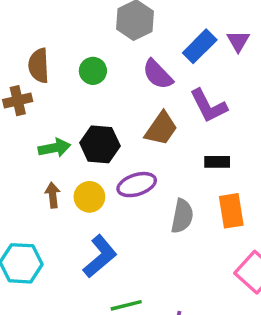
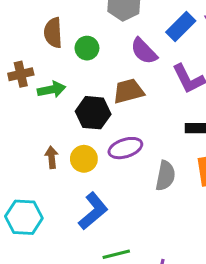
brown semicircle: (39, 66) -> (53, 33), moved
brown trapezoid: (161, 129) -> (129, 91), moved, turned -140
green arrow: (54, 148) -> (52, 90), moved

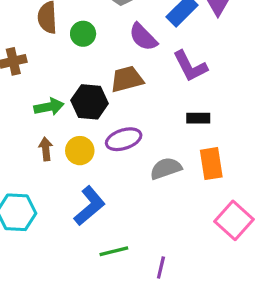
green arrow: (52, 90) -> (49, 107), moved
gray semicircle: (165, 176) -> (166, 168), turned -120

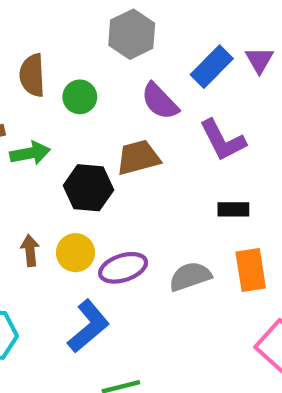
green arrow: (49, 107) -> (30, 153), moved
purple ellipse: (124, 139) -> (123, 268), moved

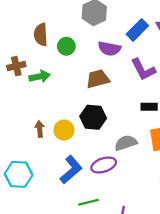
purple semicircle: (160, 101) -> (109, 49), turned -35
black hexagon: (88, 188) -> (93, 117), moved
purple ellipse: (123, 268) -> (104, 165), moved

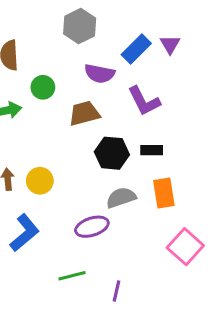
green circle: (66, 46) -> (43, 87), moved
black hexagon: (93, 117) -> (112, 153), moved
blue L-shape: (71, 170) -> (25, 233), moved

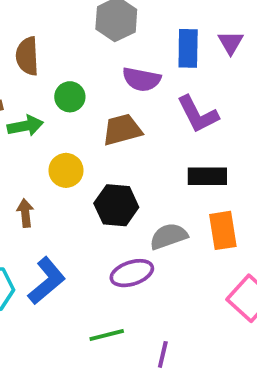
blue rectangle: (136, 49) -> (188, 48), turned -44
black rectangle: (152, 150) -> (207, 176), size x1.4
black hexagon: (112, 153) -> (116, 205), moved
yellow circle: (40, 181) -> (66, 170), moved

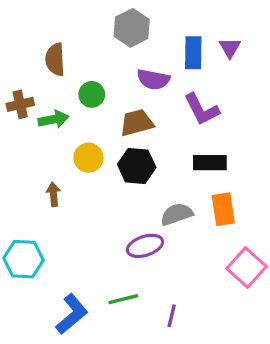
black hexagon: (116, 205) -> (137, 166), moved
blue L-shape: (47, 281) -> (72, 314), moved

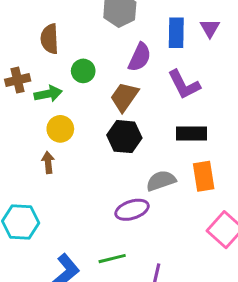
purple semicircle: (153, 79) -> (140, 57), turned -76
brown trapezoid: (137, 123) -> (124, 97), turned -40
yellow circle: (88, 158) -> (60, 129), moved

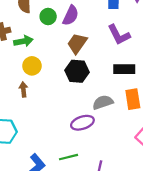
purple semicircle: (140, 57) -> (71, 15), moved
green circle: (83, 71) -> (48, 17), moved

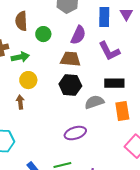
purple semicircle: (71, 15) -> (78, 35), moved
brown trapezoid: (77, 43) -> (70, 59), turned 60
gray semicircle: (103, 102) -> (94, 102), moved

